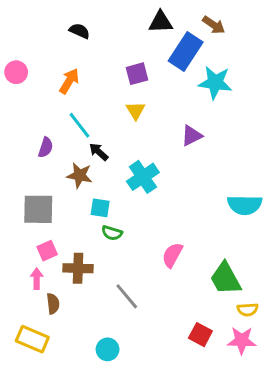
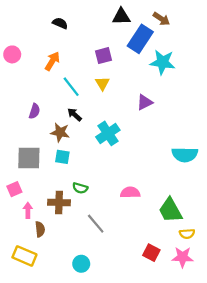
cyan line: (80, 125) -> (71, 87), moved
cyan square: (100, 208) -> (62, 157), moved
green semicircle: (112, 233) -> (80, 188), moved
pink square: (47, 251) -> (14, 189), moved
pink semicircle: (172, 255) -> (130, 192), turned 60

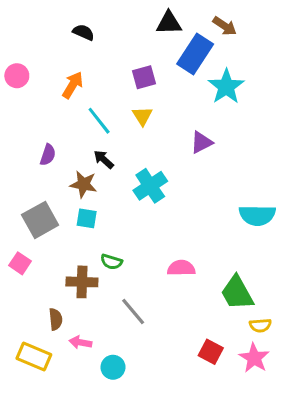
cyan star: (163, 62) -> (226, 87), turned 30
gray square: (29, 158) -> (40, 220), turned -30
pink square: (14, 189) -> (20, 263), turned -32
pink arrow: (28, 210) -> (80, 342), moved, turned -80
pink star: (183, 257) -> (254, 358), turned 30

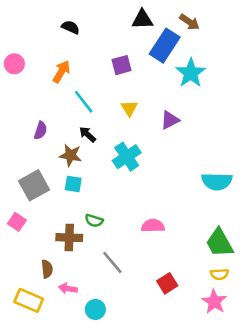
yellow triangle: (142, 116) -> (129, 108), moved
green trapezoid: (237, 293) -> (219, 243), moved
red square: (211, 352) -> (167, 283), moved, turned 30

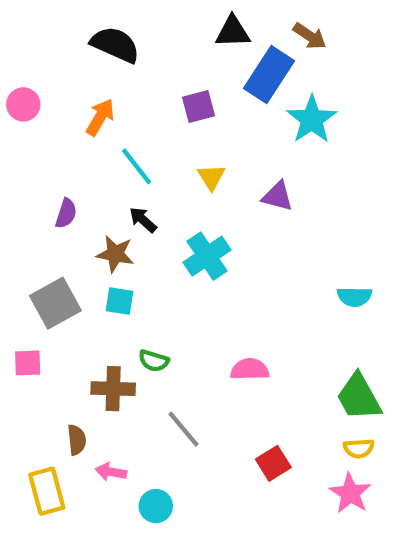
black semicircle: (71, 27) -> (115, 45), size x1.6
purple triangle: (170, 120) -> (278, 196), turned 42
cyan semicircle: (217, 181) -> (354, 297), size x0.7
pink square: (17, 222) -> (28, 363), turned -36
yellow rectangle: (29, 300) -> (47, 491), turned 52

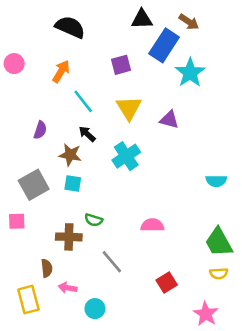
yellow triangle: (211, 177) -> (129, 108), size x1.5
pink star: (350, 493) -> (206, 314), moved

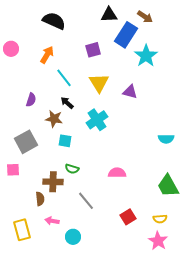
cyan square: (73, 183) -> (65, 141), moved
brown semicircle: (47, 268) -> (40, 199), moved
yellow semicircle: (219, 273) -> (160, 219), moved

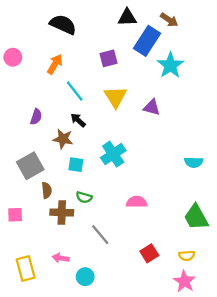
cyan cross: (97, 120) -> (113, 154), moved
pink square: (13, 170) -> (15, 215), moved
brown semicircle: (40, 199) -> (47, 190), moved

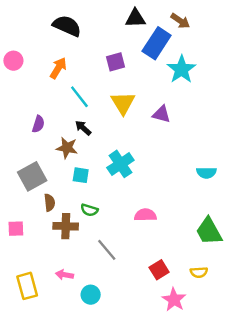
pink star: (184, 281) -> (174, 300), moved

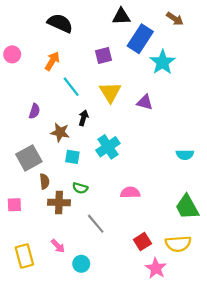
brown arrow: (180, 21) -> (175, 19), moved
black arrow: (83, 128) -> (83, 118), moved, turned 64
yellow semicircle: (199, 272) -> (178, 244), size x1.6
pink arrow: (64, 275) -> (58, 246), turned -144

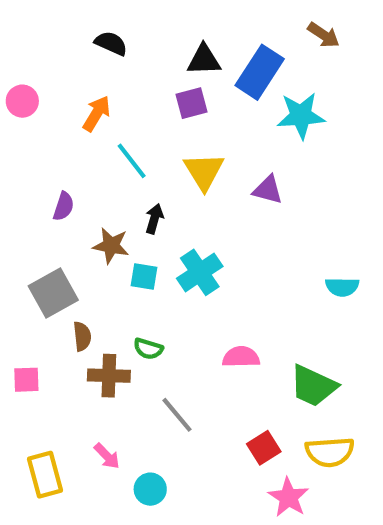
black triangle: (121, 17) -> (204, 60), moved
black semicircle: (60, 23) -> (111, 43), size x0.7
cyan star: (163, 62) -> (301, 116), turned 30
cyan square: (72, 157) -> (144, 277), moved
green trapezoid: (187, 207) -> (313, 386), moved, turned -36

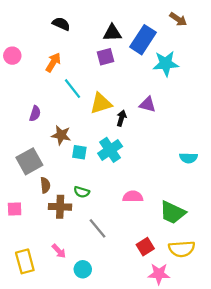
yellow triangle: (204, 171) -> (101, 103), moved, turned 45
black arrow: (154, 219) -> (121, 118), moved
pink star: (288, 497) -> (159, 274), turned -30

